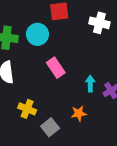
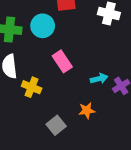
cyan arrow: (90, 84) -> (99, 79), turned 77
yellow cross: (27, 109) -> (32, 87), moved

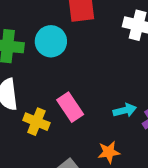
pink rectangle: (62, 61) -> (70, 107), moved

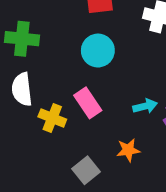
cyan circle: (51, 41) -> (98, 51), moved

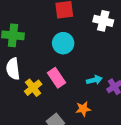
yellow cross: (52, 118) -> (33, 88), turned 30

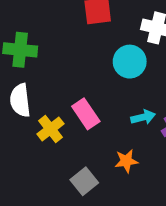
cyan circle: (63, 43) -> (130, 62), moved

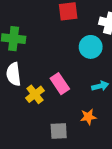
gray square: (84, 181) -> (59, 131), turned 36

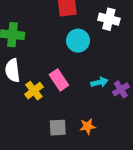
cyan circle: (91, 47) -> (78, 41), moved
orange star: (88, 117) -> (87, 126), moved

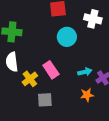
orange star: (87, 126) -> (87, 95), moved
gray square: (58, 128) -> (45, 100), moved

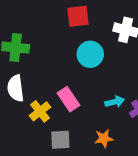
orange star: (87, 95) -> (104, 138), moved

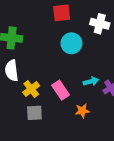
pink rectangle: (69, 99) -> (61, 90), moved
gray square: (60, 140) -> (34, 113), moved

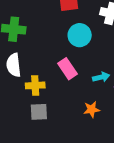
yellow cross: (31, 89) -> (35, 85), turned 35
pink rectangle: (61, 90) -> (68, 69), moved

